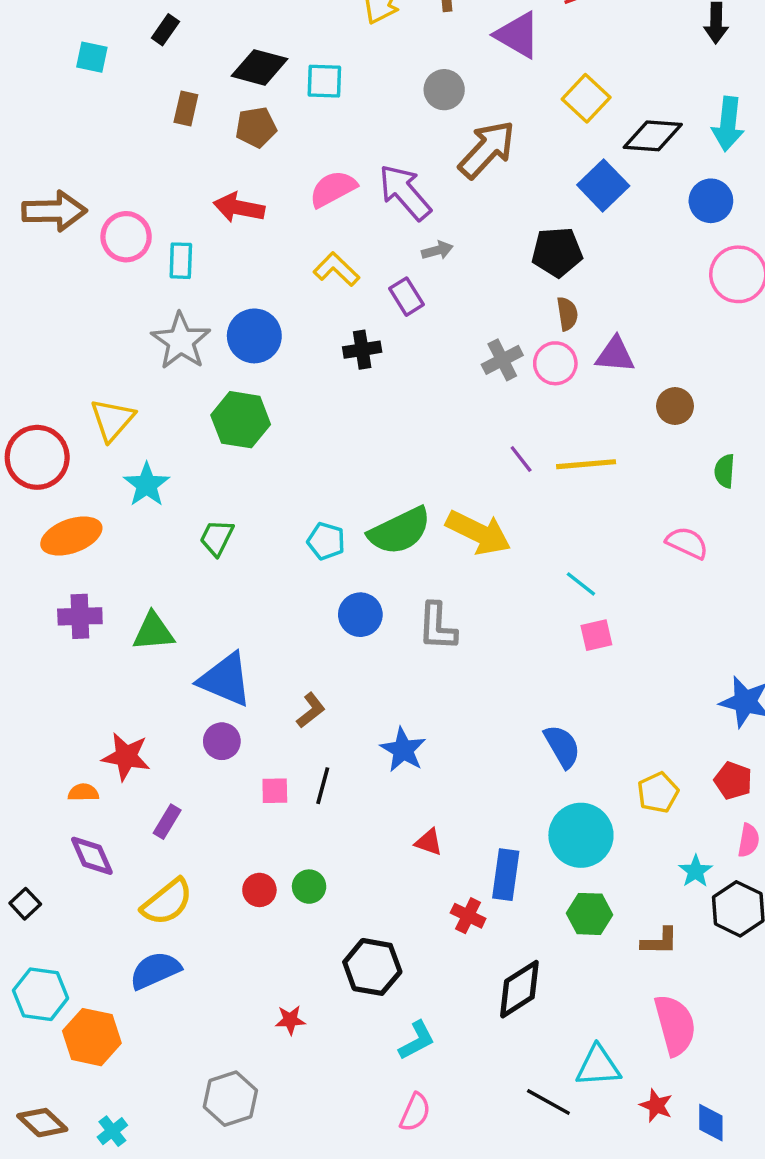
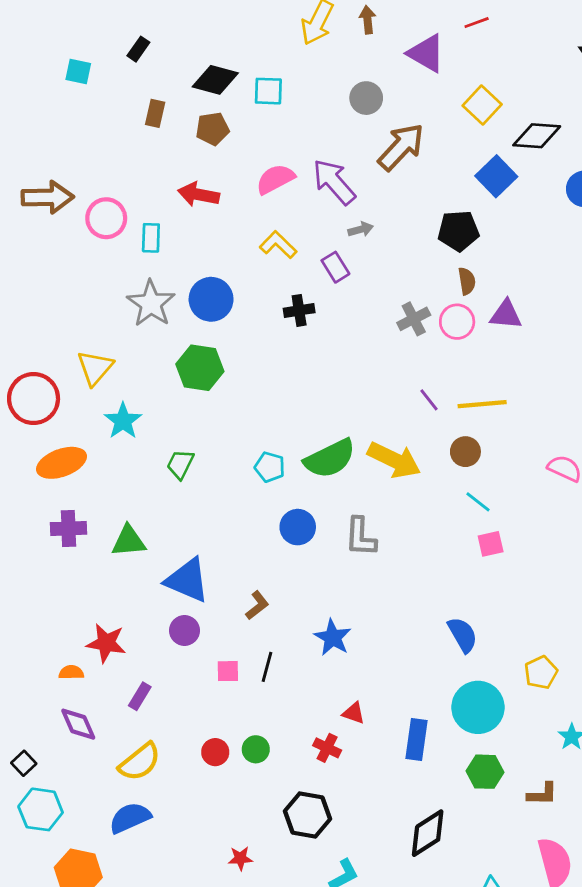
brown circle: (675, 406) -> (465, 452), moved
red cross: (468, 916) -> (327, 748), moved
cyan hexagon: (41, 994) -> (41, 809), moved

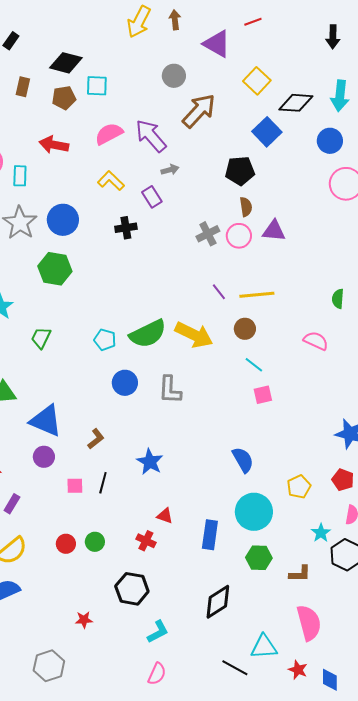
cyan square: (268, 91) -> (97, 86), moved

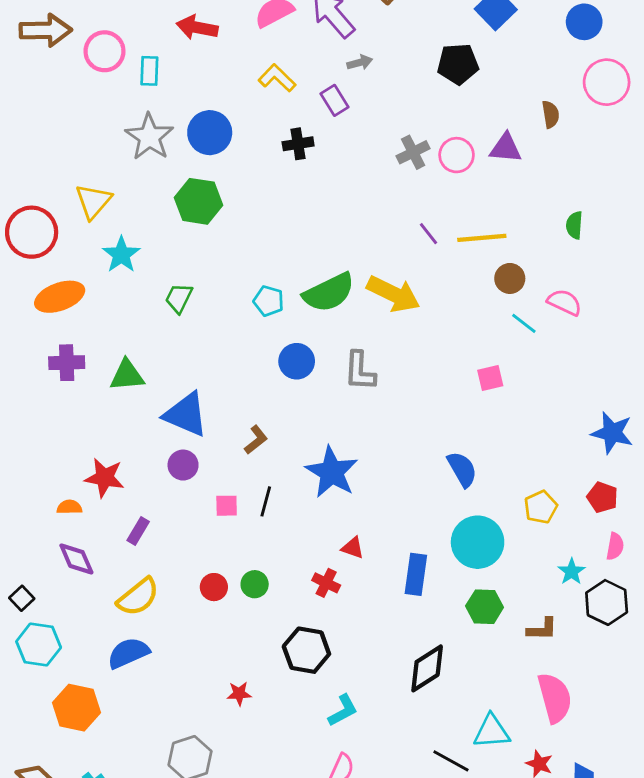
brown semicircle: (246, 207) -> (550, 114), moved
green semicircle: (338, 299) -> (574, 225), moved
brown circle: (245, 329) -> (510, 278), moved
cyan line: (254, 365) -> (524, 323), moved
blue star: (150, 462) -> (332, 472), size x1.4

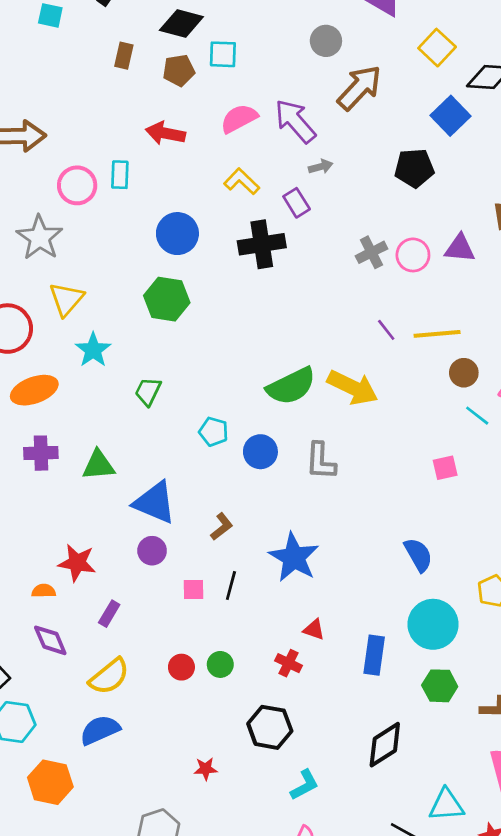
pink circle: (105, 51) -> (77, 185), moved
gray star: (149, 137) -> (40, 238), moved
black cross: (298, 144) -> (262, 244), size x1.6
cyan pentagon: (269, 301) -> (214, 432), moved

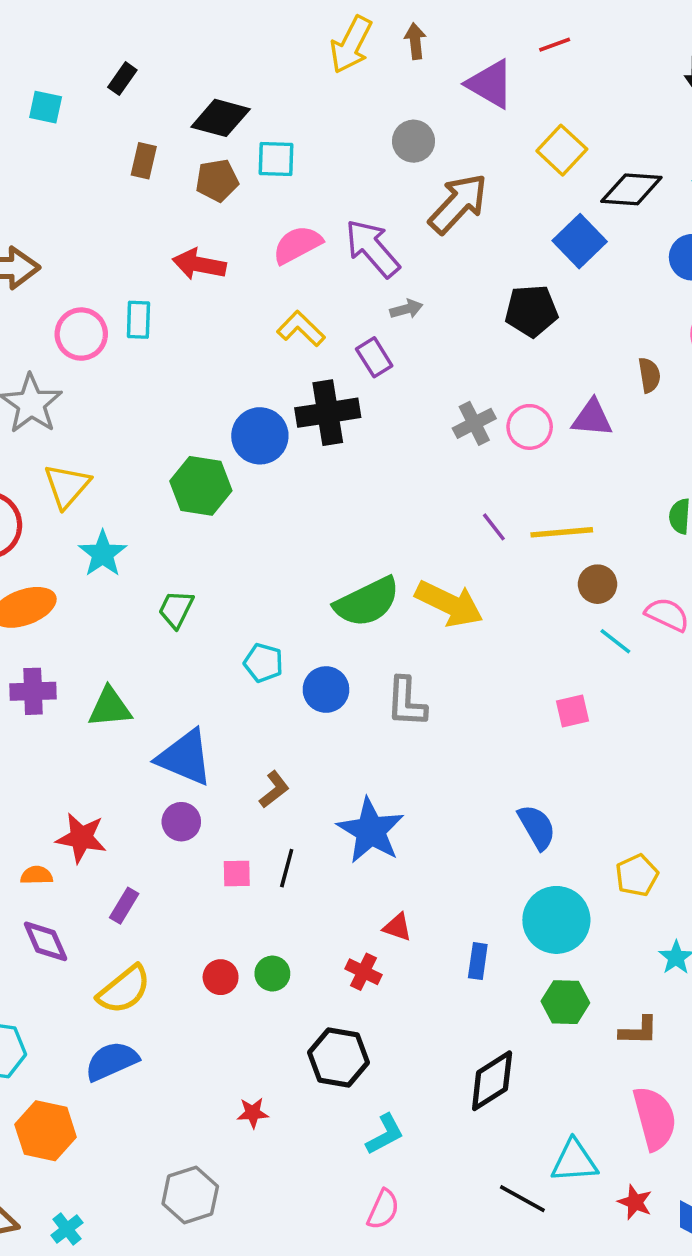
blue circle: (177, 234) -> (260, 436), moved
blue rectangle: (374, 655) -> (478, 961), size x0.7

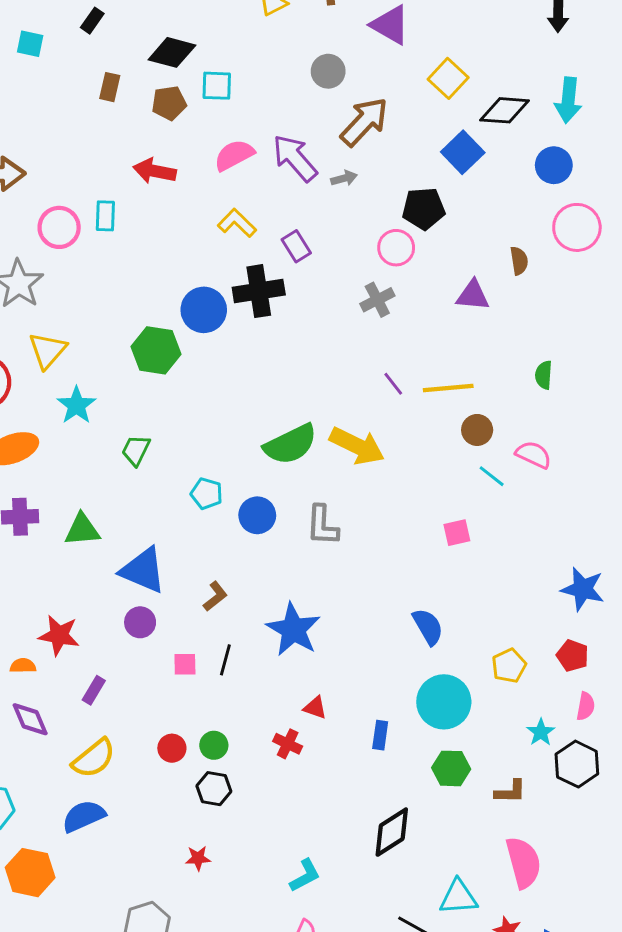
gray arrow: (406, 309) -> (344, 178), moved
pink circle: (530, 427) -> (396, 248), moved
black hexagon: (338, 1057) -> (214, 789), moved, size x0.7

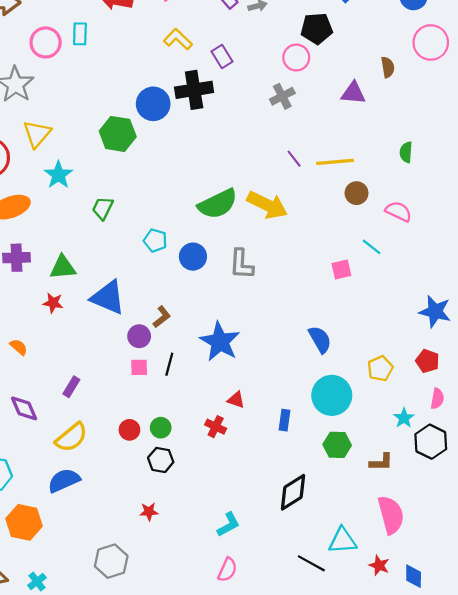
cyan line: (492, 476) -> (372, 247), moved
purple circle: (140, 622) -> (139, 336), moved
red star: (59, 635) -> (53, 303), moved, size x0.7
orange semicircle: (23, 666) -> (19, 347), moved, turned 42

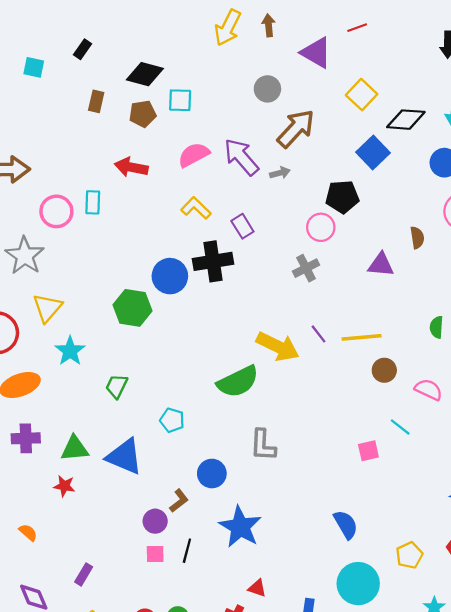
yellow arrow: (267, 205) -> (278, 346), moved
blue circle: (193, 257) -> (212, 474), moved
blue triangle: (108, 297) -> (124, 456), moved

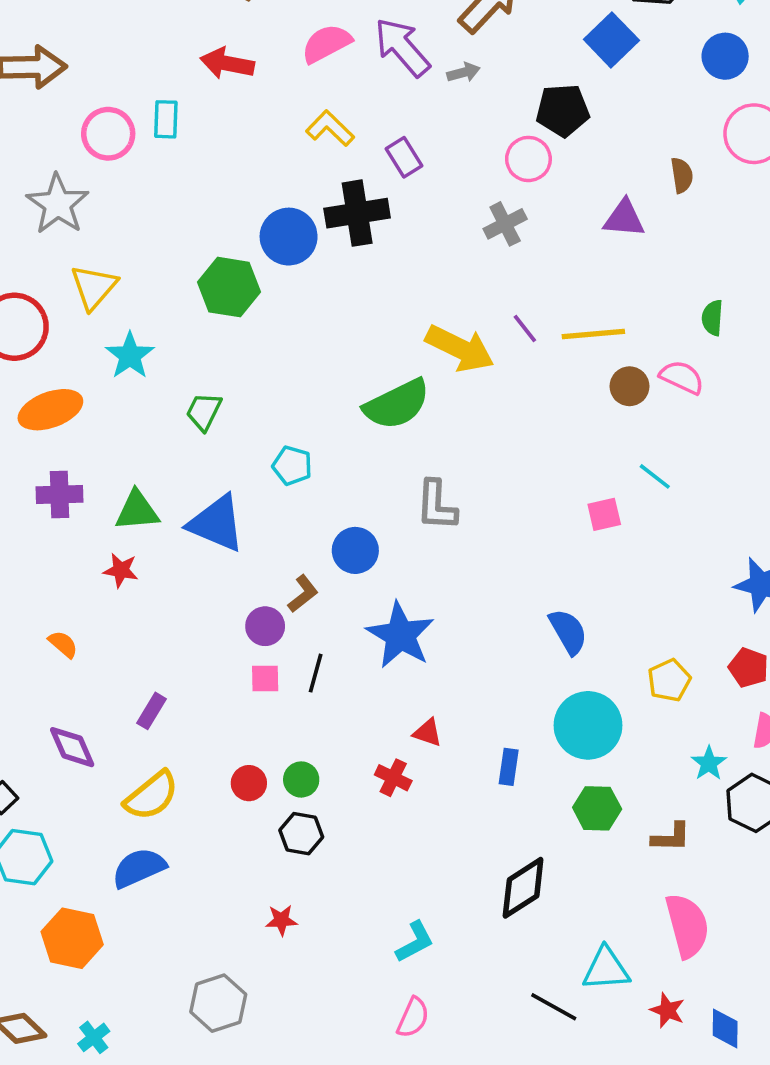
pink semicircle: (429, 390) -> (682, 377), moved

